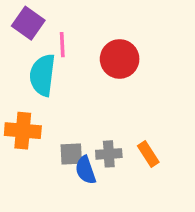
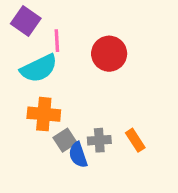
cyan semicircle: (42, 75) -> (39, 68), turned -123
orange cross: (23, 131) -> (44, 114), moved
gray square: (71, 154) -> (65, 140), turned -30

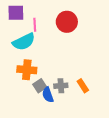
purple square: (26, 21) -> (16, 13), turned -36
red circle: (109, 54) -> (67, 22), moved

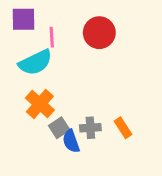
orange cross: (27, 70) -> (40, 104), turned 36

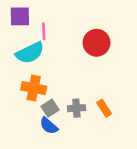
red circle: (99, 33) -> (97, 43), moved
orange cross: (40, 104) -> (34, 88), turned -30
blue semicircle: (71, 141) -> (49, 126), moved, turned -30

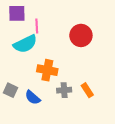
orange cross: (34, 88) -> (47, 70), moved
gray square: (50, 108) -> (11, 90), moved, turned -32
blue semicircle: (49, 126) -> (33, 97), moved

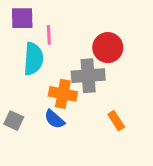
cyan semicircle: (25, 44) -> (33, 59), turned -60
gray cross: (64, 90) -> (88, 76), moved, size x1.6
blue semicircle: (33, 97) -> (54, 119), moved

